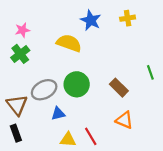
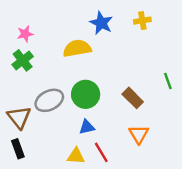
yellow semicircle: (69, 43) -> (77, 48), turned -30
blue triangle: (58, 114) -> (87, 127), moved
orange triangle: (124, 120) -> (139, 134), turned 36

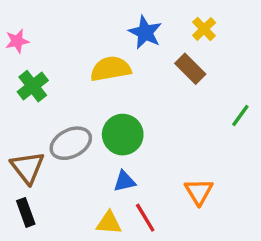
yellow cross: (142, 21) -> (204, 29), turned -35
pink star: (25, 34) -> (17, 41), moved
green line: (168, 81) -> (240, 116), turned 56
brown rectangle: (133, 98) -> (190, 69), moved

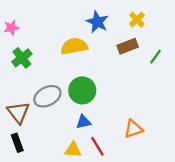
brown rectangle: (190, 69) -> (128, 46), turned -66
green line: (240, 116) -> (155, 57), moved
orange triangle: (199, 192) -> (133, 129), turned 42

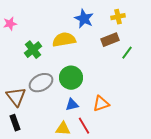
yellow cross: (137, 20) -> (118, 17), turned 32
green line: (155, 57) -> (127, 53), moved
green cross: (22, 58) -> (33, 50), moved
orange triangle: (133, 129) -> (101, 104), moved

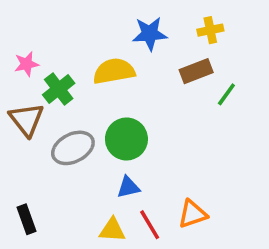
blue star: (84, 19) -> (150, 34), turned -30
pink star: (10, 24) -> (27, 64), moved
brown triangle: (16, 97) -> (27, 119), moved
orange triangle: (101, 104) -> (193, 214), moved

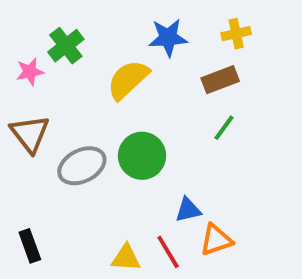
yellow semicircle: (114, 71) -> (128, 80), turned -33
green cross: (59, 89) -> (66, 46), moved
green line: (226, 94) -> (224, 128), moved
blue triangle: (128, 187) -> (188, 210), moved

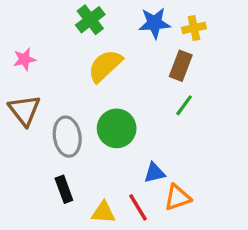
blue star: (168, 38) -> (154, 23), moved
green cross: (66, 46) -> (90, 20), moved
brown rectangle: (220, 80) -> (181, 66), turned -48
gray ellipse: (82, 166) -> (67, 137), turned -72
black rectangle: (30, 246) -> (64, 189), moved

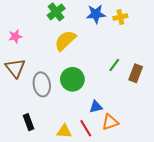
brown rectangle: (181, 66) -> (136, 73), moved
black rectangle: (64, 189) -> (29, 122), moved

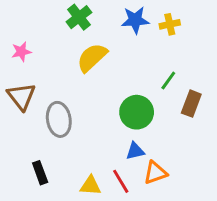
green line: (114, 65) -> (168, 81), moved
green circle: (72, 79) -> (137, 112), moved

